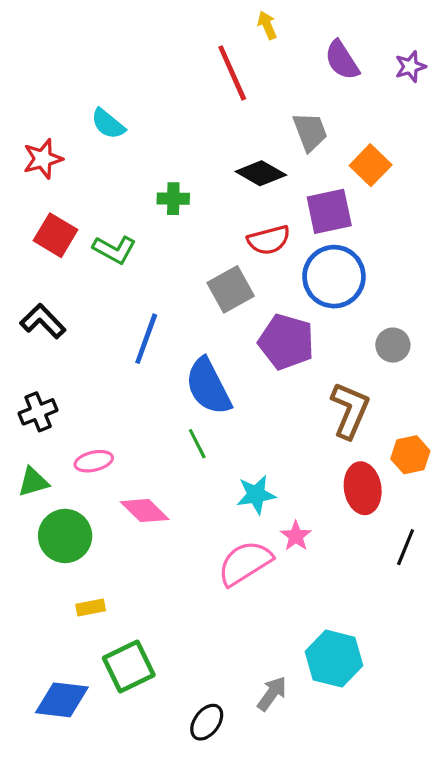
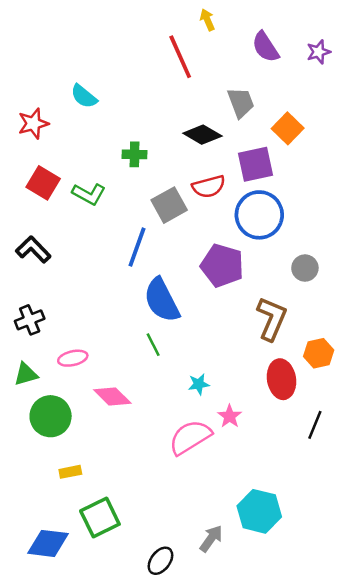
gray square: (231, 289) -> (169, 205), moved
blue line: (146, 339) -> (137, 247), moved
cyan star: (256, 495) -> (199, 384), size x0.7

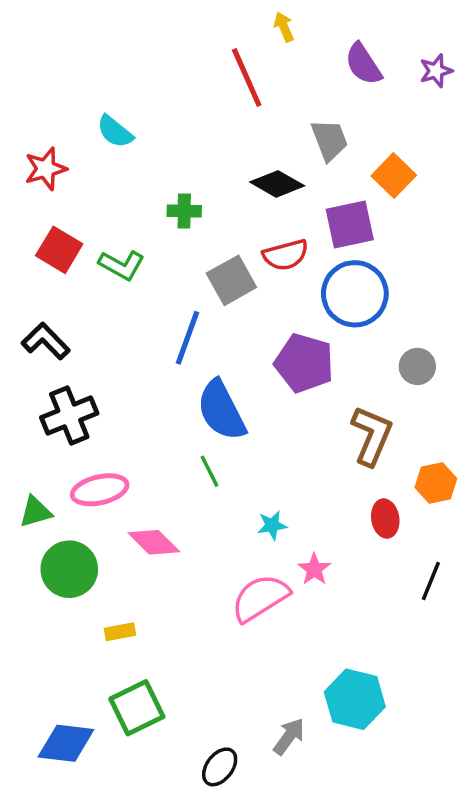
black cross: (30, 320) -> (69, 415), moved, size x1.4
pink ellipse: (73, 358) -> (100, 490), size x1.4
red ellipse: (281, 379) -> (385, 519), size x0.7
yellow rectangle: (70, 472) -> (120, 632), moved

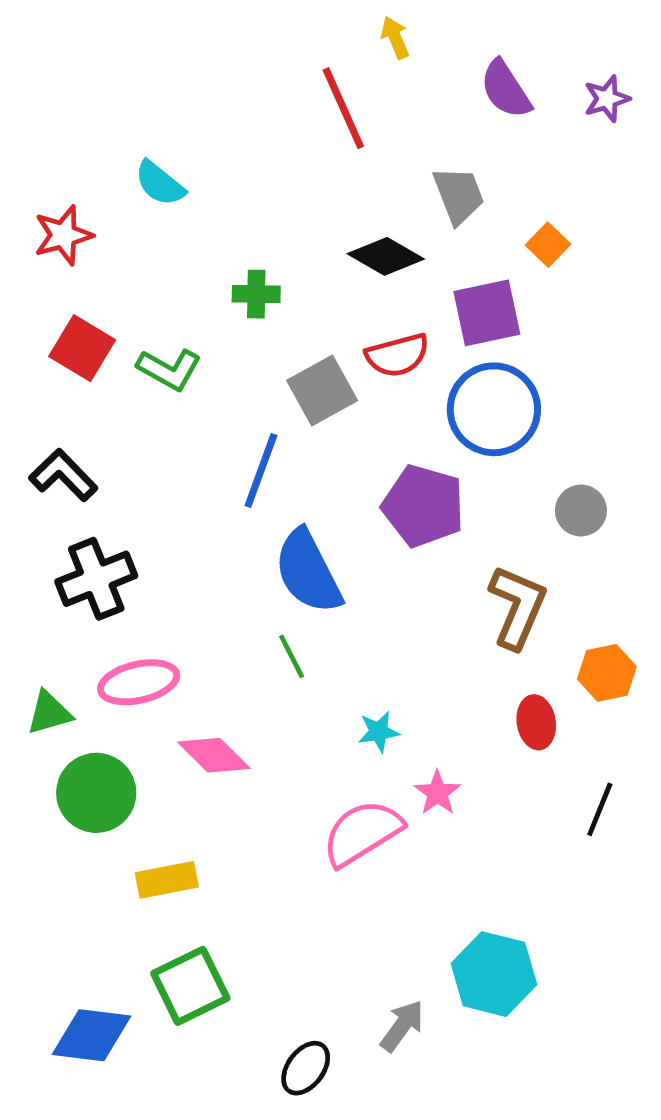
orange square: (394, 176) -> (548, 245), size x0.7
yellow rectangle: (120, 632) -> (167, 880), size x1.4

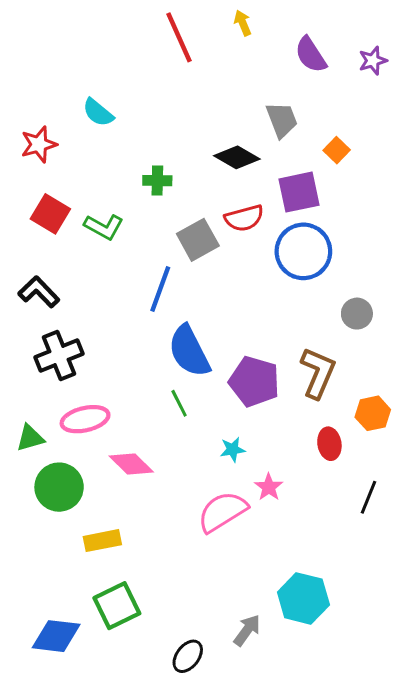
red line: (343, 108) -> (179, 37), moved
purple pentagon: (423, 506) -> (254, 382), moved

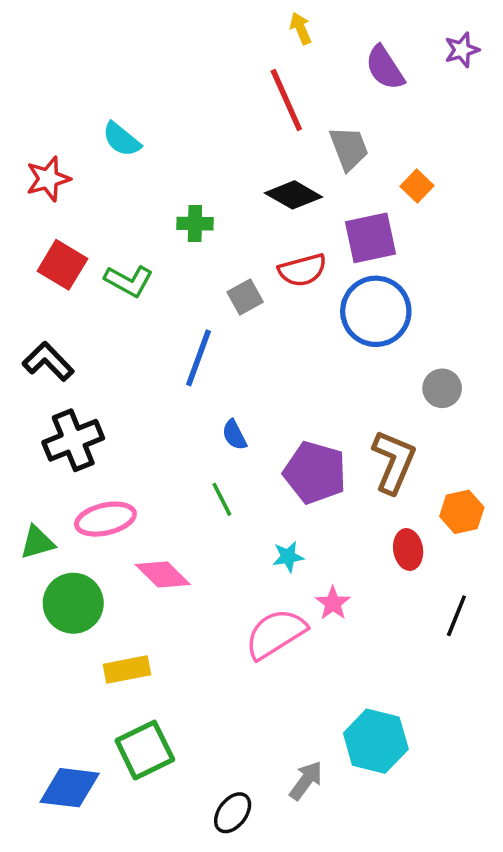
red line: (179, 37) -> (286, 100), moved
purple star: (373, 61) -> (462, 50), moved
gray square: (198, 240) -> (245, 297), size x0.7
blue semicircle: (189, 351) -> (234, 435), size x0.5

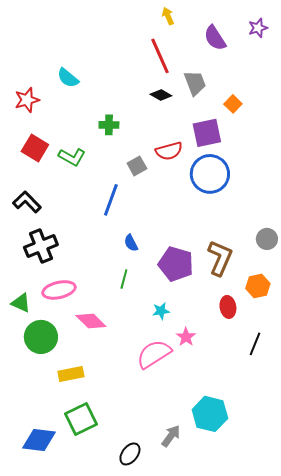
black diamond: (293, 195) -> (161, 95), moved, size x0.7
gray circle: (442, 388) -> (267, 239), moved
green line: (222, 499) -> (124, 279), turned 42
green triangle: (37, 542) -> (21, 303), turned 40

